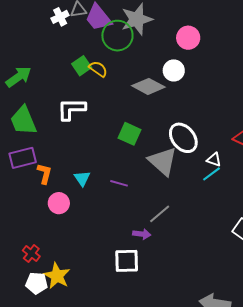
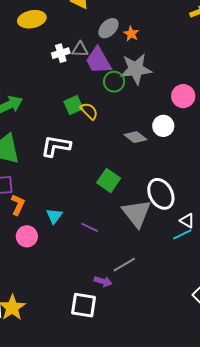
green circle: (117, 36) -> (114, 82), size x0.7
gray diamond: (148, 86) -> (135, 137), size x0.7

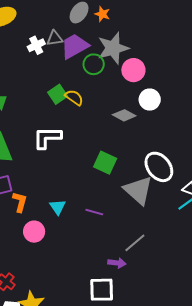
purple trapezoid: (98, 61) -> (75, 46), turned 100
pink circle: (183, 96) -> (133, 70), moved

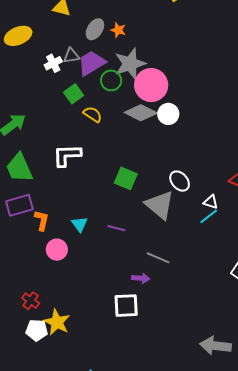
pink circle: (133, 70) -> (151, 85), size x1.4
green square: (58, 94) -> (74, 94), moved
gray diamond: (124, 115) -> (141, 113), moved, size x1.4
white ellipse: (159, 167) -> (180, 181), size x0.7
gray line: (135, 243) -> (158, 258), turned 65

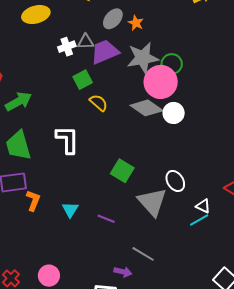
green circle: (111, 80) -> (172, 64), moved
white L-shape: (67, 155) -> (67, 140), turned 84
pink circle: (57, 250) -> (49, 276), moved

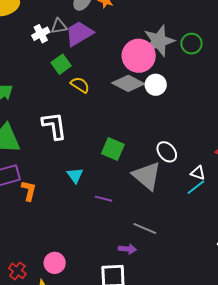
gray star: (143, 58) -> (159, 41), moved
green circle: (172, 64) -> (191, 44), moved
cyan triangle: (70, 210) -> (75, 175), moved

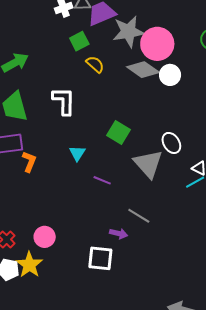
gray star: (159, 41) -> (128, 32), moved

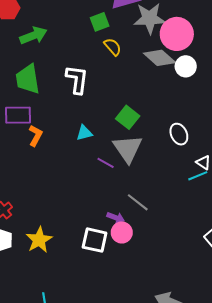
cyan triangle: (77, 153) -> (84, 133), turned 36
gray triangle: (148, 164) -> (128, 149), moved
pink circle: (45, 237) -> (122, 233), moved
yellow star: (29, 265) -> (39, 240), moved

